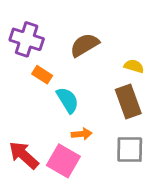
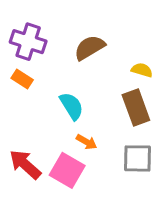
orange rectangle: (42, 75) -> (22, 79), moved
orange arrow: (82, 134) -> (87, 142), turned 36

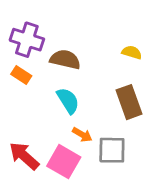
brown semicircle: (90, 48) -> (65, 59), moved, turned 44
yellow semicircle: (142, 70) -> (132, 52), moved
gray square: (137, 158) -> (112, 150), moved

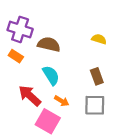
brown rectangle: (129, 102) -> (97, 76), size x0.7
gray square: (112, 150) -> (95, 105), moved
red arrow: (24, 156) -> (30, 96), moved

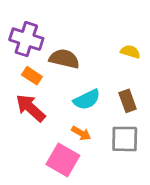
orange rectangle: (16, 56) -> (32, 76), moved
cyan semicircle: (51, 75) -> (87, 100), moved, turned 96
red arrow: (30, 96) -> (31, 108), moved

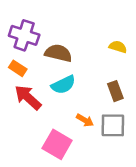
orange rectangle: (32, 76) -> (18, 68), moved
cyan semicircle: (87, 100) -> (63, 85), moved
orange arrow: (81, 133) -> (85, 120), moved

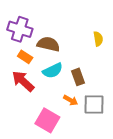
yellow semicircle: (118, 47) -> (98, 39), turned 64
orange rectangle: (18, 68) -> (25, 57), moved
brown rectangle: (115, 91) -> (78, 77), moved

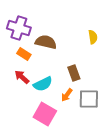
cyan semicircle: (53, 71) -> (43, 84), moved
red arrow: (23, 81) -> (22, 77), size x0.7
orange arrow: (71, 100) -> (67, 95), turned 96

